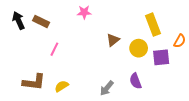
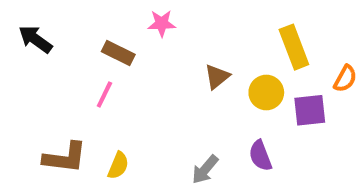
black arrow: (18, 20) -> (35, 39), turned -30
brown rectangle: (41, 21) -> (118, 53), moved
yellow semicircle: (62, 86) -> (118, 166), turned 144

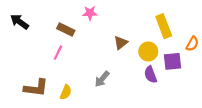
purple semicircle: (260, 156) -> (150, 75), moved
gray arrow: (205, 169) -> (102, 79), moved

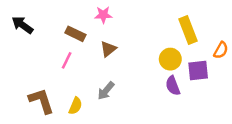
brown triangle: (121, 43) -> (108, 49), moved
gray arrow: (102, 79) -> (106, 91), moved
brown L-shape: (36, 88) -> (41, 101), turned -115

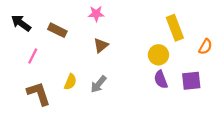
brown rectangle: (75, 34) -> (57, 30), moved
pink line: (67, 60) -> (33, 56), moved
purple square: (198, 70) -> (191, 81), moved
yellow semicircle: (75, 106) -> (70, 82), moved

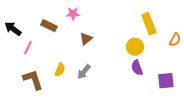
pink star: (96, 14) -> (73, 14), moved
black arrow: (21, 23) -> (13, 29), moved
purple square: (191, 81) -> (166, 81), moved

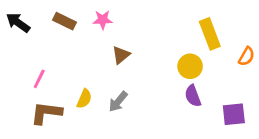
brown rectangle: (49, 26) -> (65, 21), moved
black arrow: (13, 29) -> (18, 23), moved
pink line: (28, 48) -> (39, 79), moved
brown L-shape: (33, 80) -> (46, 113), turned -65

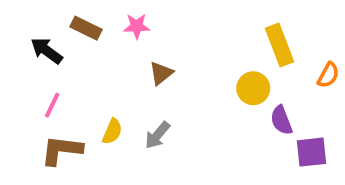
black arrow: (18, 23) -> (47, 51), moved
purple semicircle: (193, 96) -> (281, 120), moved

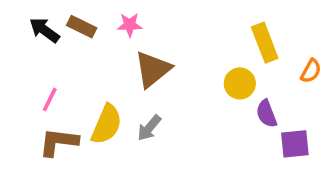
black arrow: (47, 51) -> (44, 30), moved
brown triangle: (161, 73) -> (153, 69), size x1.6
yellow semicircle: (112, 131) -> (107, 124), size x1.6

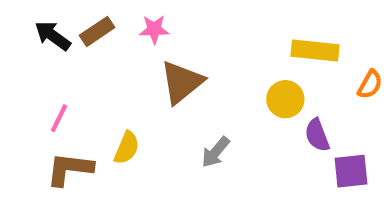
brown rectangle: (82, 27) -> (97, 31), turned -60
yellow rectangle: (265, 43) -> (315, 51), turned -63
yellow semicircle: (107, 124) -> (127, 148), size x0.7
gray arrow: (149, 128) -> (216, 152), moved

